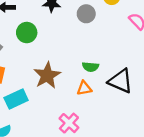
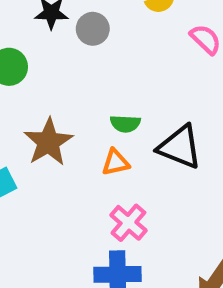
gray circle: (86, 14) -> (93, 29), moved
pink cross: (69, 123) -> (128, 223), moved

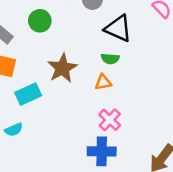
black triangle: (180, 147) -> (118, 28), moved

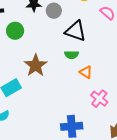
orange triangle: (103, 82) -> (86, 72), moved, turned 48
pink cross: (110, 120) -> (99, 99), moved

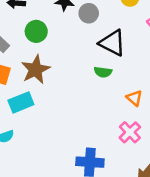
brown star: (36, 65) -> (36, 70), moved
orange triangle: (86, 72) -> (134, 98), moved

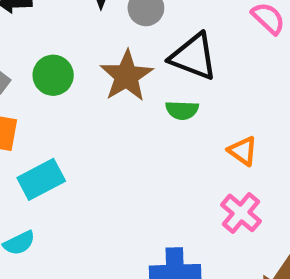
green circle: (36, 31) -> (53, 75), moved
brown star: (36, 70) -> (126, 76), moved

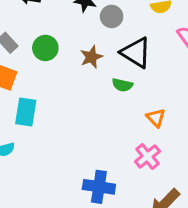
brown star: (126, 76) -> (91, 57), size x0.7
cyan rectangle: (41, 179) -> (26, 112), turned -64

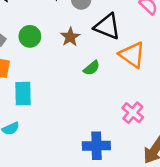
green semicircle: (122, 85) -> (92, 68), moved, turned -42
orange triangle: (156, 118) -> (132, 55), moved, size x1.6

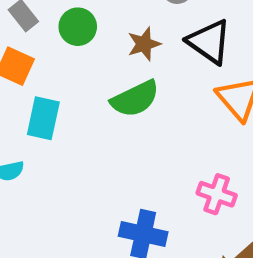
green semicircle: (92, 68) -> (135, 99), moved, size x1.6
pink cross: (133, 113) -> (217, 194), turned -35

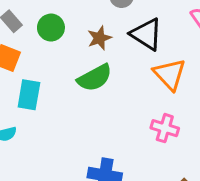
pink cross: (217, 194) -> (165, 128), moved

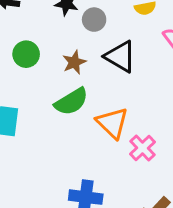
orange triangle: (170, 74) -> (112, 123), moved
pink cross: (165, 128) -> (143, 148), turned 32

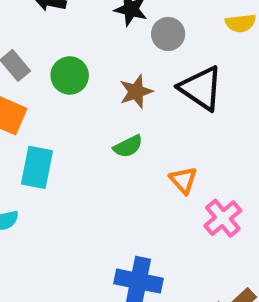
green semicircle: (71, 102) -> (128, 146), size x0.6
orange triangle: (112, 123) -> (183, 180), size x0.6

